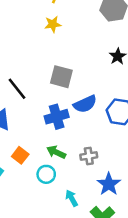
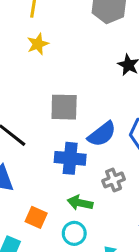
blue cross: (57, 117) -> (70, 158), turned 35
gray cross: (89, 156) -> (114, 180), moved

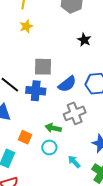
blue cross: (70, 158) -> (36, 91), moved
gray cross: (114, 180) -> (75, 113), size x1.5

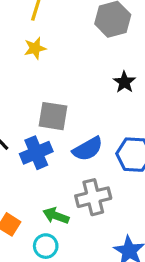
blue cross: (36, 91) -> (36, 153), turned -36

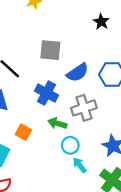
blue cross: (36, 153) -> (46, 93), moved, turned -35
cyan circle: (46, 246) -> (70, 145), moved

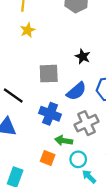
black star: (101, 22) -> (83, 56), moved
orange square: (23, 132) -> (48, 158), moved

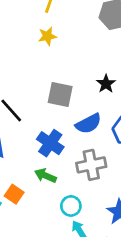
green arrow: (64, 141) -> (45, 176), moved
orange square: (48, 158) -> (14, 194), moved

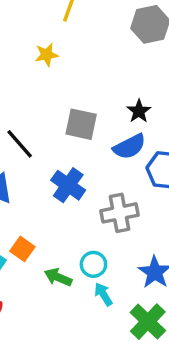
yellow star: (47, 36) -> (47, 55), moved
blue semicircle: (88, 124) -> (129, 147), moved
green arrow: (45, 176) -> (58, 277), moved

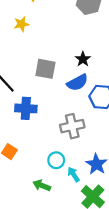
blue cross: (68, 185) -> (26, 108), moved, turned -30
green arrow: (58, 277) -> (42, 185), moved
cyan arrow: (103, 294) -> (74, 174), moved

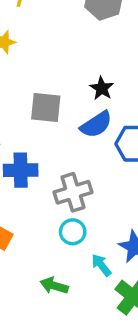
gray cross: (72, 126) -> (73, 192), moved
cyan circle: (56, 160) -> (73, 232), moved

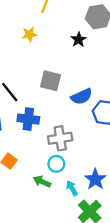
black star: (102, 88) -> (79, 40), moved
green arrow: (54, 286) -> (42, 182), moved

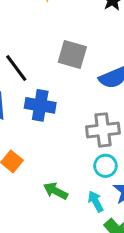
gray cross: (60, 138) -> (103, 130), moved
cyan circle: (56, 164) -> (105, 166), moved

